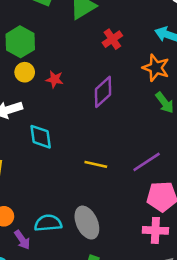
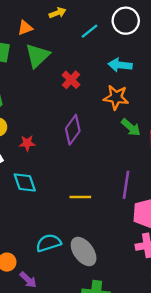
red star: (55, 79) -> (27, 143), moved
purple line: (147, 162) -> (126, 185), turned -36
cyan semicircle: (48, 223) -> (49, 243), moved

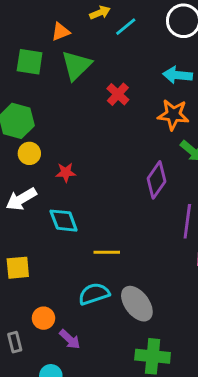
cyan line: (89, 31) -> (126, 27), moved
purple diamond: (73, 130) -> (156, 180), moved
yellow line: (80, 197) -> (107, 252), moved

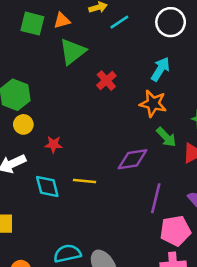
green square: (30, 62) -> (32, 24), moved
cyan arrow: (178, 75) -> (160, 69), turned 110
purple diamond: (156, 180) -> (132, 159), turned 40
yellow line: (107, 252) -> (85, 181), moved

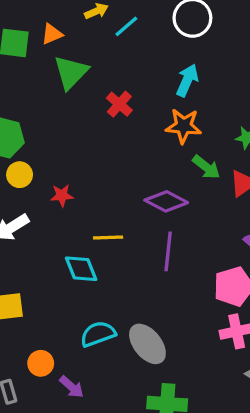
purple diamond: (132, 159) -> (166, 201), turned 44
cyan diamond: (47, 186) -> (81, 269), moved
purple line: (156, 198) -> (168, 251), moved

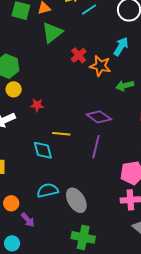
orange star: (184, 126) -> (100, 66), moved
green arrow: (206, 167) -> (125, 86), moved, turned 120

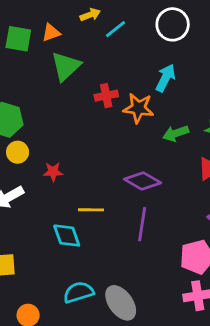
red cross: (79, 55) -> (106, 96), turned 35

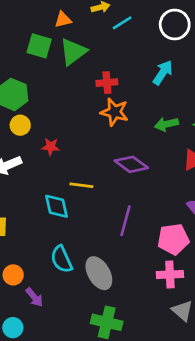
green square: (18, 39) -> (39, 46), moved
orange star: (138, 108) -> (114, 112), moved
purple line: (142, 224) -> (126, 221), moved
cyan semicircle: (78, 292) -> (61, 259), turned -104

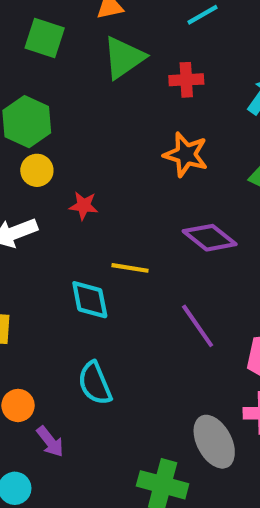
green square: (39, 46) -> (45, 38), moved
red cross: (107, 83) -> (186, 80), moved
purple line: (126, 221) -> (198, 326), turned -52
gray ellipse: (99, 273) -> (214, 442), moved

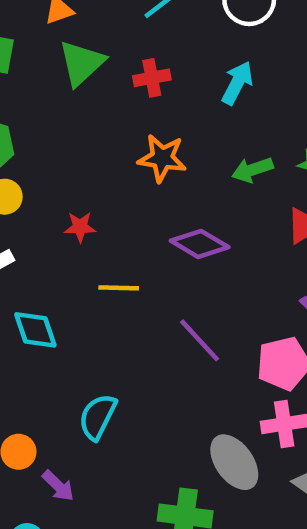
red star: (84, 206) -> (80, 227), moved
cyan diamond: (90, 300) -> (35, 330), moved
cyan semicircle: (95, 383) -> (98, 417), turned 57

